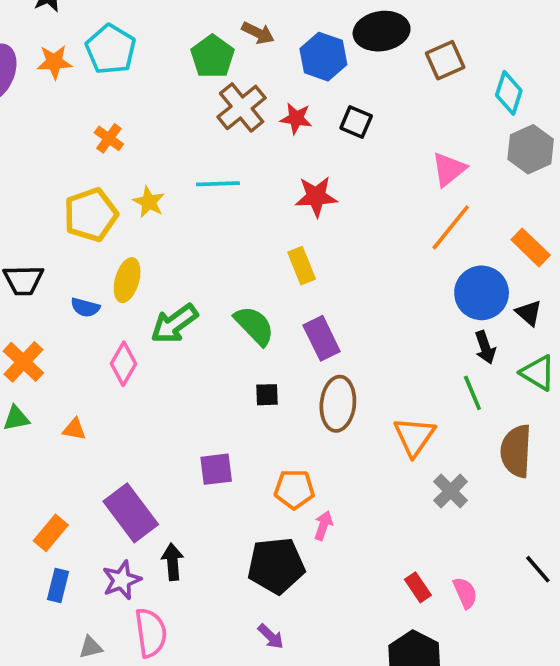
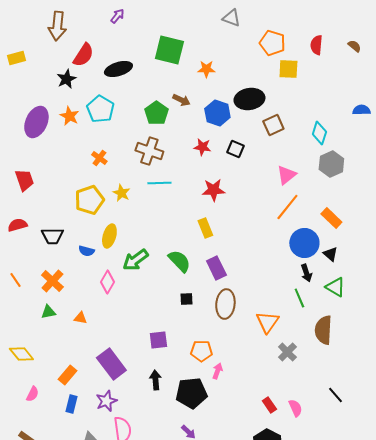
brown square: (445, 60) -> (273, 125), moved
orange star: (54, 62) -> (69, 116), turned 30
brown cross: (242, 107) -> (149, 151), moved, turned -32
black arrow: (172, 562) -> (155, 380), moved

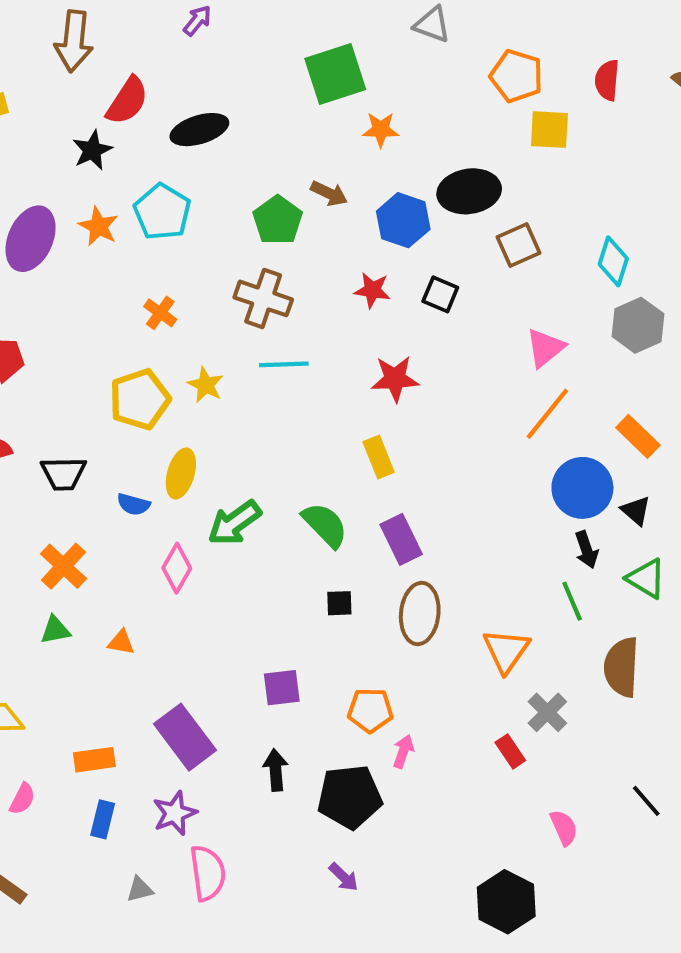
green square: (169, 50) -> (335, 74), moved, turned -32
orange rectangle: (67, 375) -> (94, 760), turned 42
red rectangle: (269, 405) -> (510, 751), moved

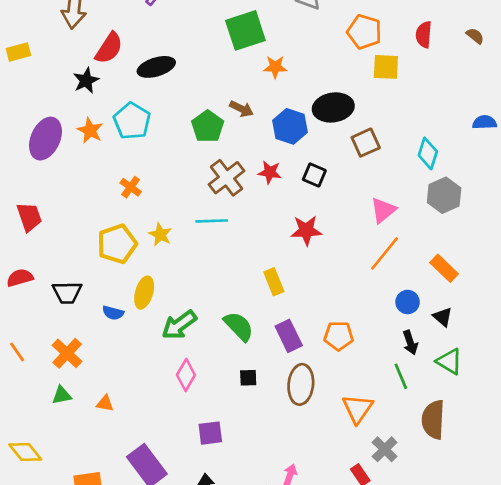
brown cross: (263, 298) -> (227, 178), moved, turned 33
red star: (395, 379) -> (306, 230), moved
blue circle: (582, 488) -> (408, 302), size x0.6
pink diamond: (177, 568) -> (186, 375), moved
orange pentagon: (370, 710) -> (339, 336), moved

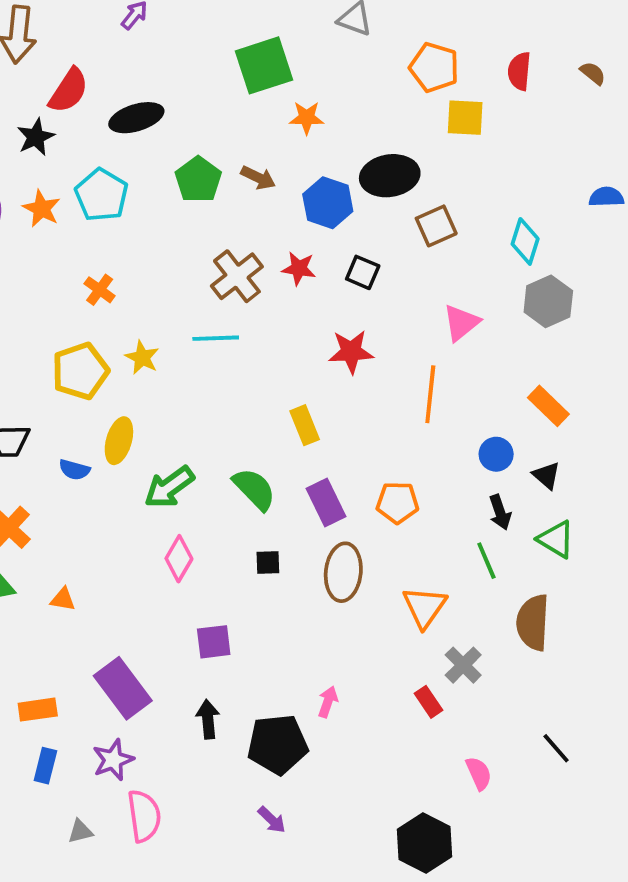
green pentagon: (208, 126) -> (198, 180), moved
orange line: (385, 253) -> (430, 394), moved, turned -33

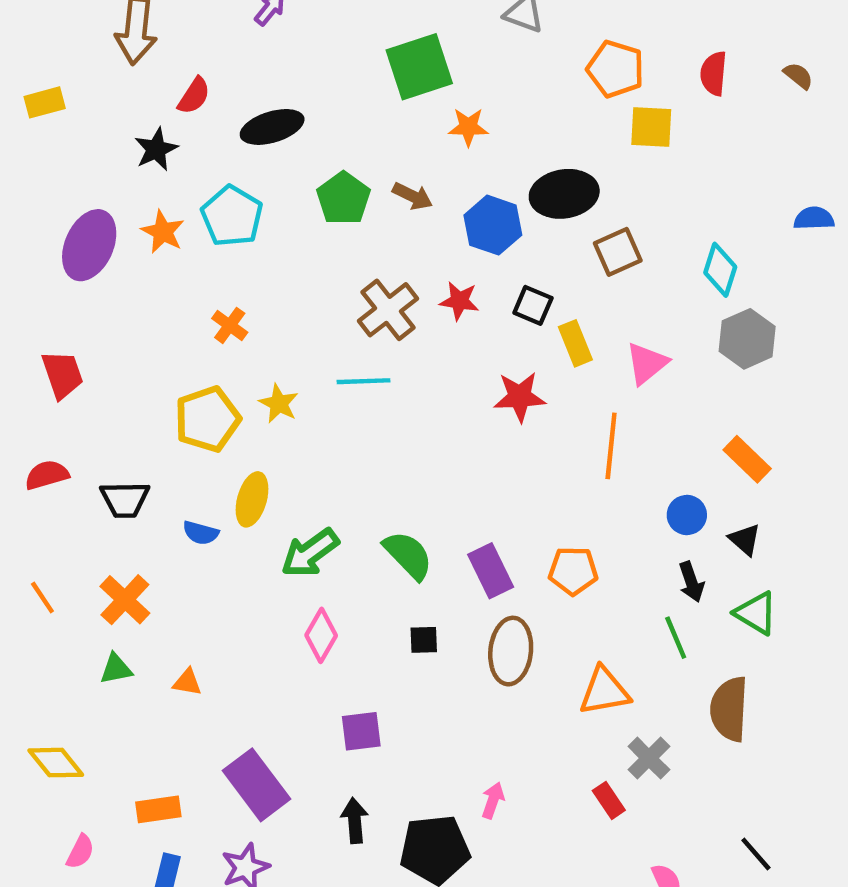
red semicircle: (69, 91) -> (194, 96), size x0.7
yellow rectangle: (305, 425) -> (575, 343), moved
orange triangle: (425, 607) -> (604, 691), turned 45

